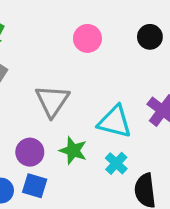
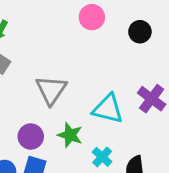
pink circle: (87, 38) -> (92, 17), moved
cyan cross: (116, 163) -> (102, 157), moved

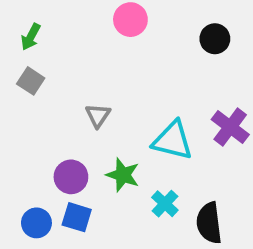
pink circle: (92, 17) -> (130, 20), moved
gray triangle: (51, 90) -> (98, 115), size x0.6

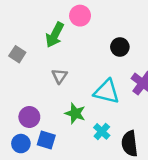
green arrow: (31, 37) -> (55, 35), moved, size x1.5
black circle: (215, 39) -> (120, 47), moved
purple circle: (71, 177) -> (29, 117), moved

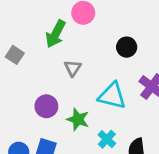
gray triangle: (60, 76) -> (73, 68), moved
purple circle: (29, 117) -> (46, 106), moved

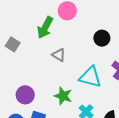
gray triangle: (73, 68) -> (59, 55), turned -32
purple circle: (46, 106) -> (25, 95), moved

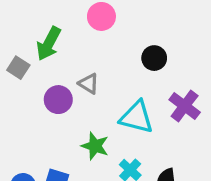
green arrow: (45, 28) -> (49, 44), moved
purple circle: (25, 95) -> (58, 100), moved

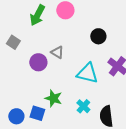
green arrow: (49, 44) -> (37, 15), moved
green star: (95, 146) -> (53, 98), moved

